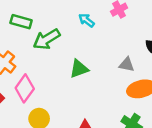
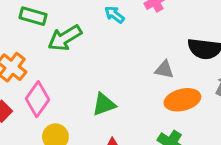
green triangle: (79, 69) -> (104, 104), moved

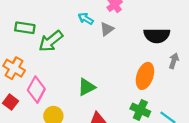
gray triangle: (164, 70) -> (107, 29), moved, turned -40
orange ellipse: (182, 100) -> (145, 76), turned -50

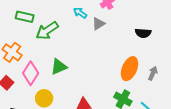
black semicircle: (157, 36) -> (143, 33), size x0.7
gray arrow: (174, 61) -> (153, 73), moved
green triangle: (87, 87) -> (59, 67), moved

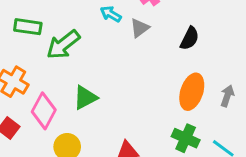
black semicircle: (143, 33) -> (190, 38), moved, turned -63

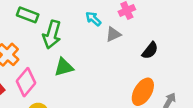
green arrow: (63, 45) -> (52, 34), turned -48
green triangle: (85, 98) -> (64, 67), moved

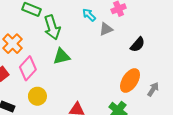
green arrow: (52, 34) -> (52, 27), turned -35

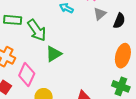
gray triangle: (106, 29) -> (100, 14), moved

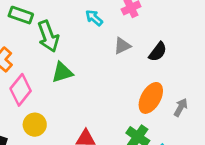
gray triangle: (100, 14) -> (122, 46), moved

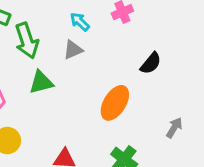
gray triangle: (122, 46) -> (73, 50), moved
orange ellipse: (151, 98) -> (115, 103), moved

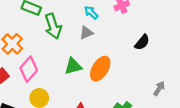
green triangle: (41, 82) -> (73, 66), moved
orange ellipse: (115, 103) -> (100, 69), moved

